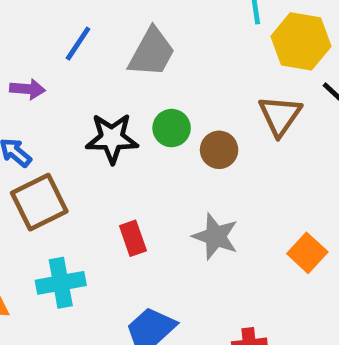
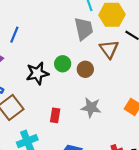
gray trapezoid: (152, 52) -> (84, 29), moved, turned -30
red rectangle: (133, 238) -> (55, 115), turned 40

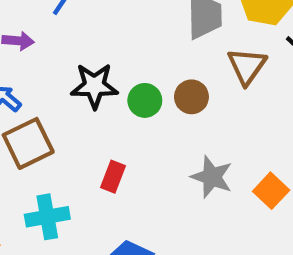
green circle: (63, 64) -> (145, 100), moved
gray star: (91, 108) -> (212, 177), moved

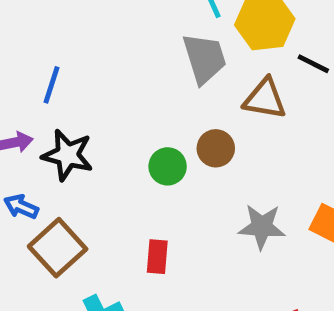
brown triangle: (247, 66) -> (265, 99), turned -39
black star: (94, 86) -> (68, 155), moved, turned 30

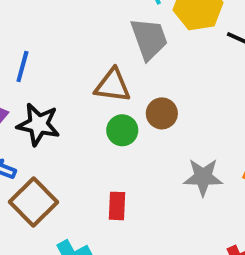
brown triangle: (265, 99) -> (113, 85), moved

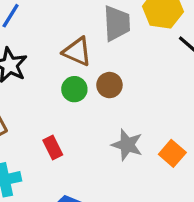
red rectangle: (117, 206) -> (53, 148), turned -45

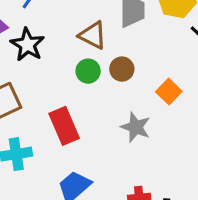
red rectangle: (53, 148) -> (64, 126), size x1.6
orange square: (172, 153) -> (169, 92), moved

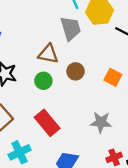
green circle: (88, 71) -> (43, 81), moved
gray star: (136, 127) -> (101, 122), moved

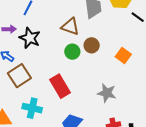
green circle: (43, 81) -> (72, 52), moved
cyan cross: (20, 152) -> (32, 108), turned 30

